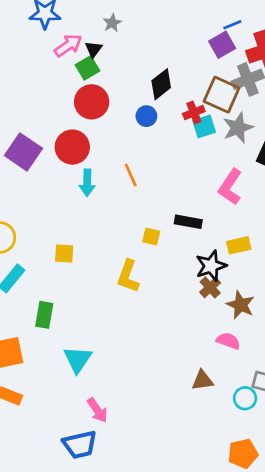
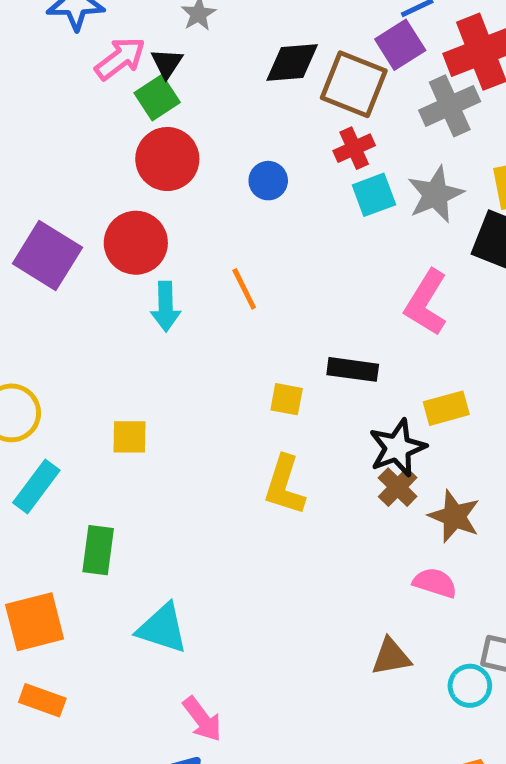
black diamond: (161, 84) -> (292, 63), moved, turned 36
brown square: (222, 95) -> (354, 84), moved
red cross: (194, 113) -> (354, 148), moved
yellow L-shape: (128, 276) -> (285, 485), moved
cyan triangle: (78, 359) -> (162, 628), turned -44

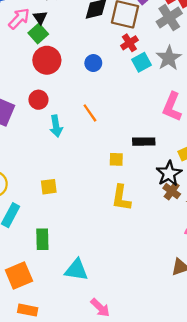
red circle: (136, 243) -> (38, 100), size x0.7

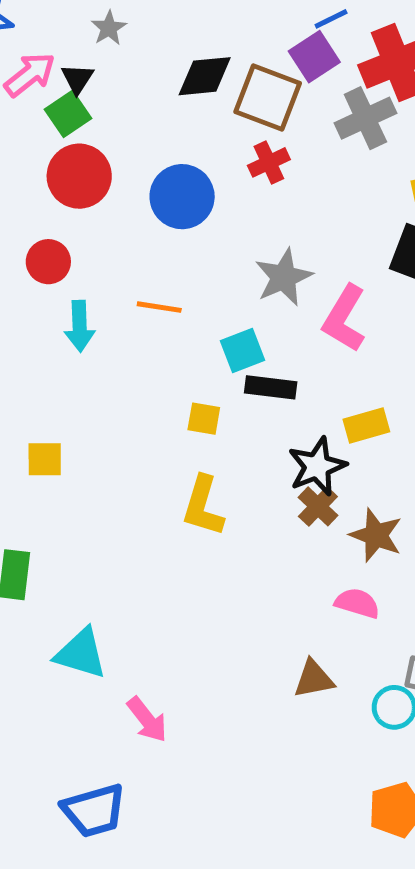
gray star: (169, 58) -> (284, 277), moved
cyan square: (141, 62) -> (242, 350), moved
blue circle: (93, 63) -> (182, 197), size x1.6
orange line: (90, 113) -> (159, 307), turned -54
pink arrow: (100, 308) -> (147, 720), moved

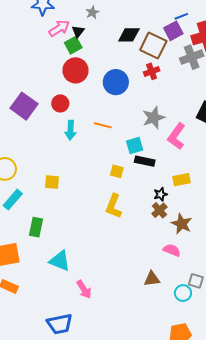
black star: (317, 466) -> (160, 194), size x0.6

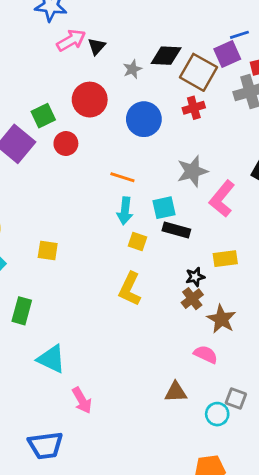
gray star: (92, 12) -> (132, 69), moved
green square: (73, 45) -> (43, 116), moved
cyan arrow: (71, 130) -> (125, 211), moved

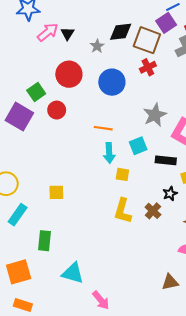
black rectangle: (176, 230) -> (166, 160), moved
brown cross: (192, 299) -> (153, 211), moved

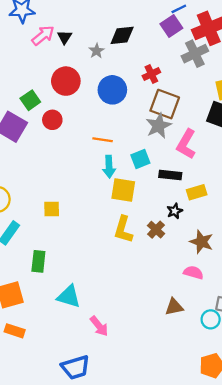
brown square: (147, 40) -> (165, 104), moved
yellow square: (122, 174) -> (123, 190), size x1.6

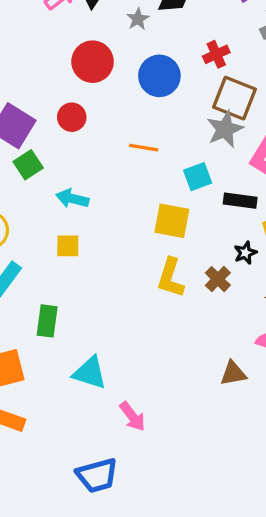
green square: (30, 100) -> (28, 165), moved
cyan arrow: (109, 167) -> (72, 199), moved, turned 105
brown triangle: (174, 307) -> (233, 373), moved

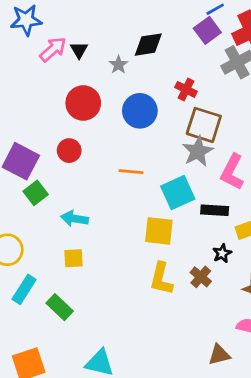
red cross: (216, 54) -> (186, 89), turned -35
cyan square: (198, 177) -> (178, 193), size x1.4
green rectangle: (47, 321) -> (60, 307), moved, turned -50

